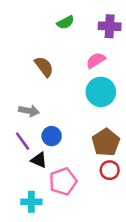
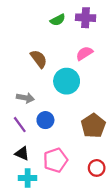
purple cross: (110, 26) -> (86, 18), moved
cyan circle: (101, 92) -> (67, 81), moved
black triangle: (39, 160) -> (22, 153), moved
red circle: (110, 170) -> (97, 168), moved

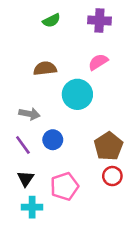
green semicircle: (58, 20) -> (51, 20), moved
brown semicircle: (39, 59) -> (45, 68), turned -60
black triangle: (22, 153) -> (26, 179), turned 40
red circle: (97, 168) -> (112, 176), moved

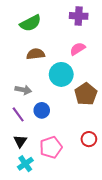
green semicircle: (51, 20) -> (30, 23), moved, size x1.5
brown pentagon: (109, 146) -> (86, 94), moved
cyan cross: (32, 207) -> (25, 164), turned -35

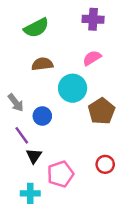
gray arrow: (23, 90) -> (16, 103), moved, turned 42
blue circle: (42, 110) -> (42, 116), moved
black triangle: (20, 141) -> (34, 156), moved
cyan cross: (25, 164) -> (30, 193), turned 35

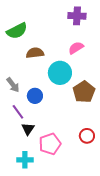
green semicircle: (36, 28) -> (17, 31), moved

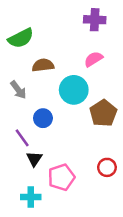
gray arrow: (13, 85) -> (18, 90), moved

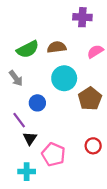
green semicircle: (21, 38) -> (28, 49), moved
pink semicircle: (93, 59) -> (95, 51), moved
brown semicircle: (43, 65) -> (57, 47), moved
pink pentagon: (61, 177) -> (53, 154), turned -30

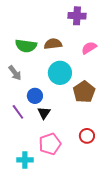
green semicircle: (28, 49) -> (26, 46), turned 35
black triangle: (30, 138) -> (44, 113), moved
pink pentagon: (53, 154) -> (50, 144), turned 30

